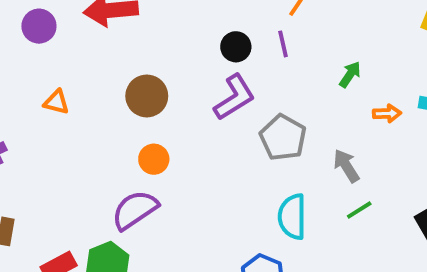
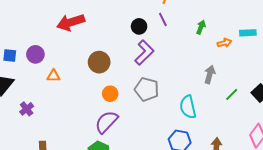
purple circle: (39, 26) -> (35, 54), moved
gray pentagon: (283, 138) -> (147, 89), moved
gray arrow: (346, 166) -> (210, 74), turned 60
green line: (359, 210) -> (232, 94), moved

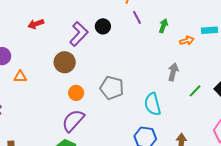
purple line: (163, 19) -> (137, 17), moved
red arrow: (71, 22) -> (36, 24), size x0.6
purple L-shape: (144, 53) -> (79, 34), moved

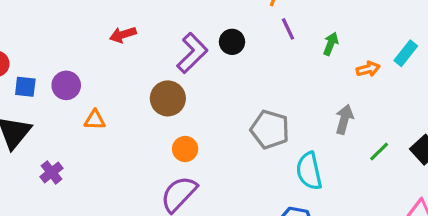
cyan rectangle: (210, 30) -> (406, 53), turned -49
gray pentagon: (112, 88) -> (270, 129), moved

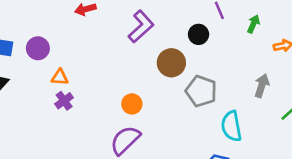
black circle: (232, 42) -> (199, 34), moved
brown circle: (168, 98) -> (171, 63), moved
purple cross: (51, 172) -> (64, 101), moved

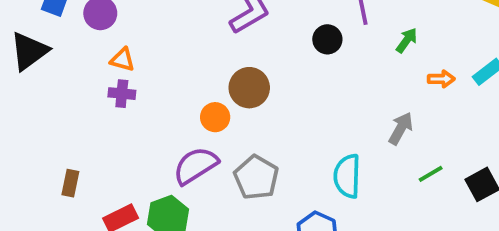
brown circle: (171, 63) -> (249, 88), moved
gray pentagon: (201, 91) -> (256, 177), moved
purple cross: (64, 101) -> (122, 94), turned 30

